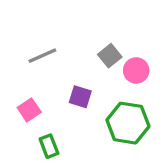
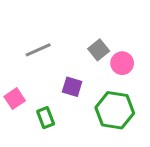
pink square: (29, 110) -> (15, 99), moved
green rectangle: (49, 146) -> (46, 118), moved

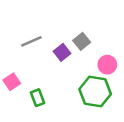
pink circle: (122, 63) -> (107, 65), moved
purple square: (72, 87) -> (62, 52), moved, turned 35

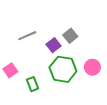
pink circle: (107, 65) -> (92, 67), moved
green hexagon: (95, 92) -> (63, 69), moved

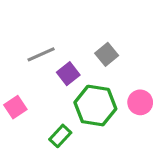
purple square: (54, 45) -> (68, 74), moved
green rectangle: (32, 84) -> (60, 136), moved, turned 64

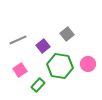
gray line: (41, 54) -> (18, 40), moved
pink square: (15, 107) -> (20, 70), moved

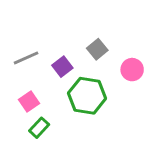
pink circle: (88, 64) -> (132, 70), moved
green rectangle: (38, 85) -> (39, 128), moved

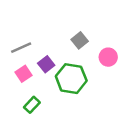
purple square: (62, 67) -> (46, 64), moved
pink square: (29, 102) -> (24, 74), moved

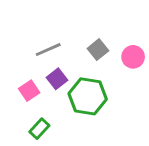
gray line: (21, 48) -> (48, 50), moved
pink circle: (108, 57) -> (133, 57), moved

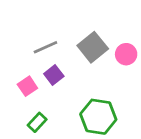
gray square: (98, 50) -> (93, 47), size x1.5
green hexagon: (88, 96) -> (98, 117), moved

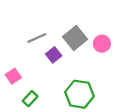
purple square: (54, 75) -> (54, 55), moved
pink square: (27, 86) -> (13, 76), moved

